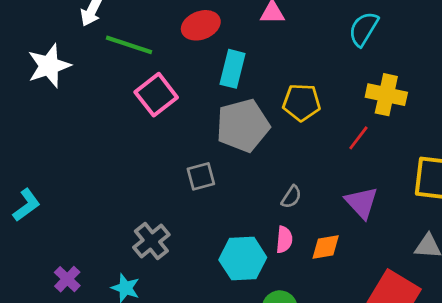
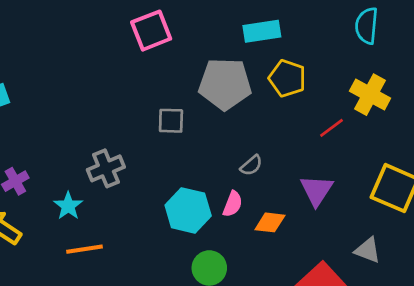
cyan semicircle: (364, 29) -> (367, 26), turned -42
cyan rectangle: (233, 69) -> (262, 31), moved, turned 51

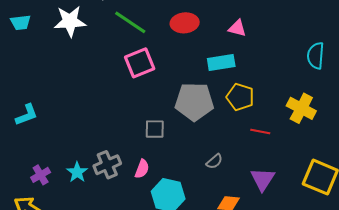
cyan semicircle: (367, 26) -> (316, 56), moved
red line: (331, 128) -> (260, 132), moved, turned 48
pink semicircle: (233, 204) -> (142, 169), moved
cyan star: (68, 206) -> (77, 172), moved

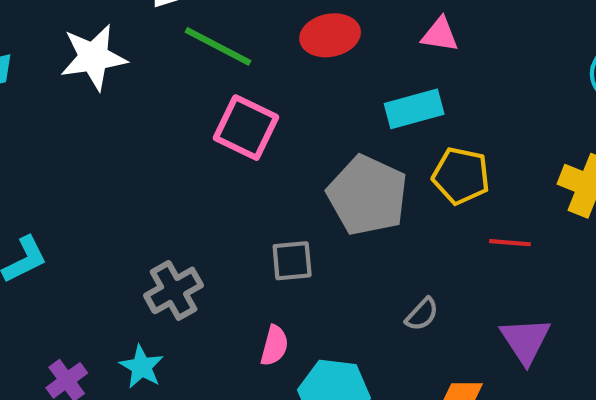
pink square: (140, 63) -> (246, 128), turned -36
gray pentagon: (194, 102) -> (367, 195), turned 30
gray cross: (107, 165) -> (174, 290), moved

